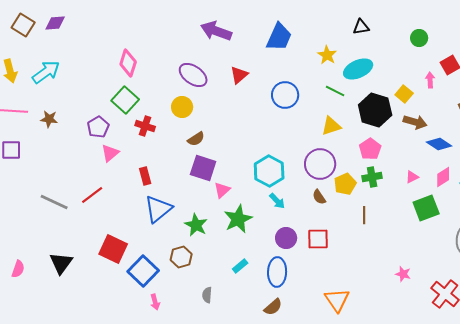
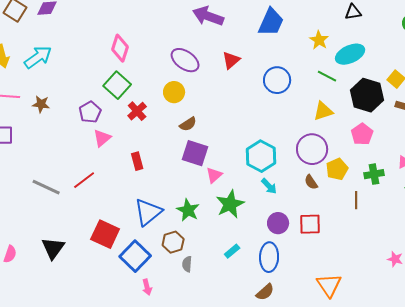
red cross: (145, 126) -> (137, 111), turned 30
green cross: (372, 177) -> (374, 174), moved
blue triangle: (158, 209) -> (148, 212), moved
gray semicircle: (207, 295) -> (187, 264), moved

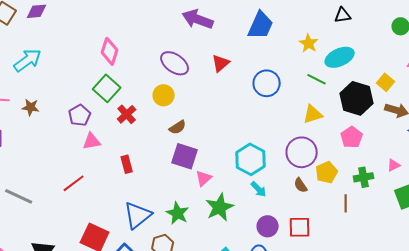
pink triangle: (102, 138) -> (92, 141), turned 30
gray line: (46, 187) -> (19, 196), moved

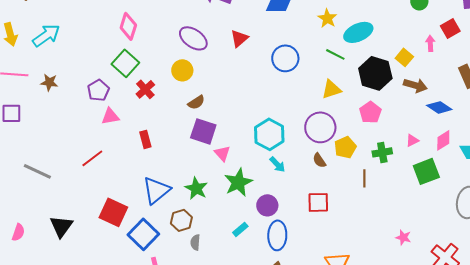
pink triangle: (204, 178) -> (222, 153), turned -30
purple circle: (268, 226) -> (267, 205), moved

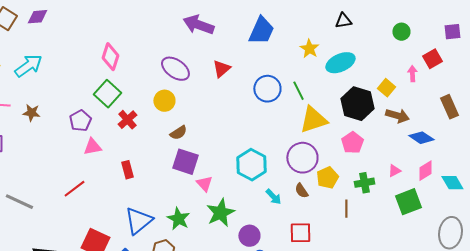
green line: (335, 54) -> (298, 91), moved, turned 36
yellow triangle: (331, 89) -> (313, 120), size x1.4
cyan arrow: (277, 164) -> (273, 197), moved

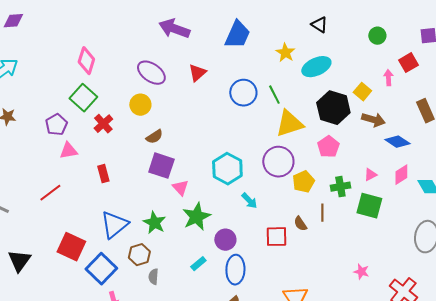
black triangle: (343, 21) -> (319, 25), turned 42
brown semicircle: (301, 191) -> (300, 224), moved
green square: (408, 202) -> (369, 206), moved, turned 36

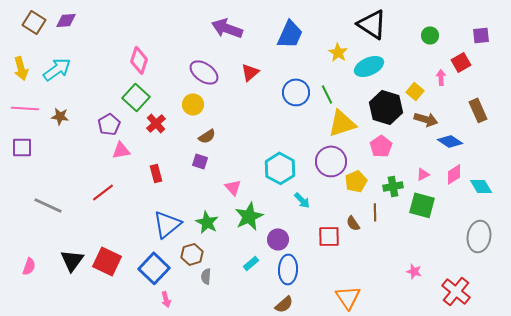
black triangle: (319, 25) -> (372, 24), size x1.8
purple square: (161, 166) -> (200, 161), moved, size x0.6
red square: (71, 247) -> (107, 261), moved

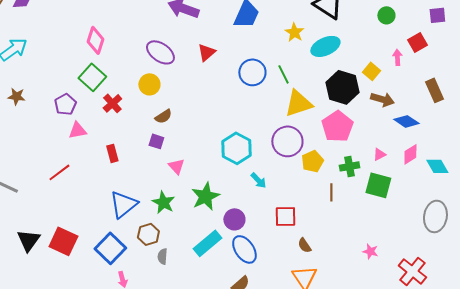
pink pentagon: (381, 146) -> (337, 126), size x1.4
pink triangle: (233, 187) -> (176, 166), moved
brown semicircle: (353, 223) -> (304, 245), moved
cyan rectangle: (251, 263) -> (207, 243), size x1.8
blue ellipse: (288, 269) -> (244, 249), turned -36

